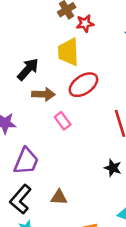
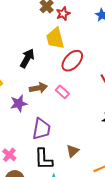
brown arrow: (43, 94) -> (38, 88), moved
brown triangle: (59, 197) -> (73, 151), turned -32
black L-shape: (21, 199) -> (44, 159), turned -30

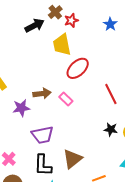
black arrow: (27, 58) -> (34, 26), moved, turned 30
purple trapezoid: (41, 129) -> (43, 135), turned 65
brown triangle: (73, 151) -> (72, 159), size x1.5

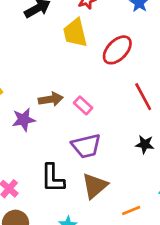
red ellipse: (78, 68) -> (117, 50), moved
purple trapezoid: (43, 135) -> (86, 146), moved
black L-shape: (43, 165) -> (53, 178), moved

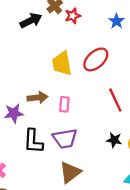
yellow trapezoid: (75, 33) -> (62, 63), moved
pink rectangle: (83, 105) -> (64, 104), turned 49
black L-shape: (53, 178) -> (33, 141), moved

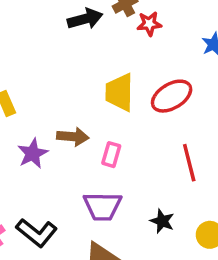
purple star: (14, 113) -> (33, 153), turned -30
black star: (114, 140) -> (162, 221), moved
black L-shape: (33, 141) -> (37, 233), moved, turned -65

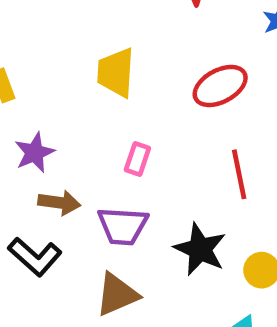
yellow trapezoid: (119, 92) -> (116, 73), moved
brown arrow: (73, 137) -> (59, 203), moved
black star: (162, 221) -> (200, 249), size x1.6

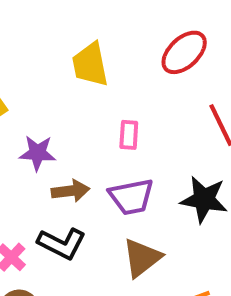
purple star: (34, 153) -> (38, 153), turned -30

